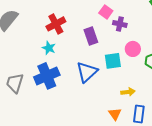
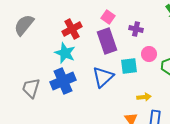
pink square: (106, 12) -> (108, 17), moved
purple rectangle: (91, 36) -> (107, 41), size x1.4
cyan star: (49, 48) -> (65, 53), size x1.5

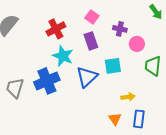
purple rectangle: (107, 41) -> (91, 41), size x0.7
cyan star: (65, 53) -> (63, 56), moved
pink circle: (149, 54) -> (137, 44), moved

